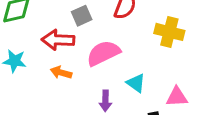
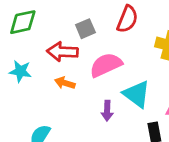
cyan triangle: (136, 83) -> (137, 94), size x1.5

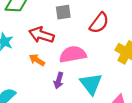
gray square: (85, 29) -> (63, 12), moved
purple arrow: (107, 111) -> (59, 81), moved

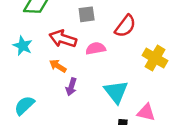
pink semicircle: (73, 54) -> (96, 48), moved, size x0.7
purple arrow: (59, 81) -> (71, 87), moved

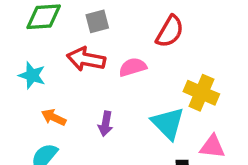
gray square: (87, 14) -> (97, 21), moved
yellow cross: (155, 58) -> (201, 93), moved
orange arrow: (58, 66) -> (54, 117), moved

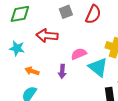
gray square: (97, 21) -> (66, 12), moved
pink semicircle: (133, 67) -> (79, 54), moved

